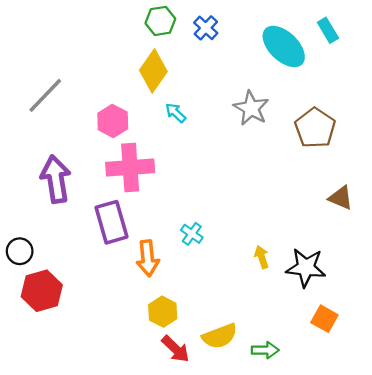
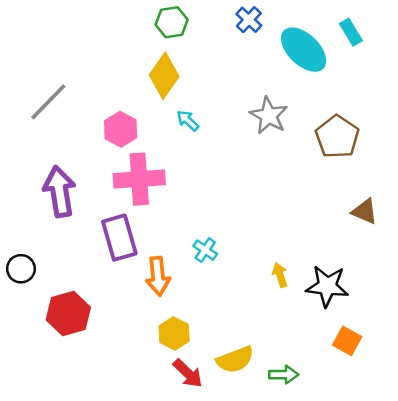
blue cross: (206, 28) -> (249, 20), moved
red hexagon: (42, 291) -> (68, 314), moved

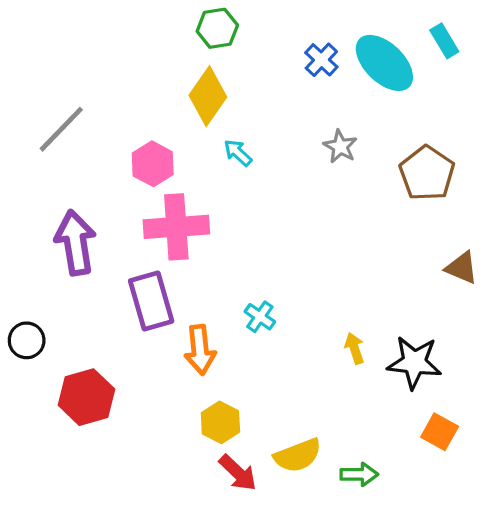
blue cross: (249, 20) -> (321, 60), moved
gray star: (269, 116) -> (340, 146), size x0.7

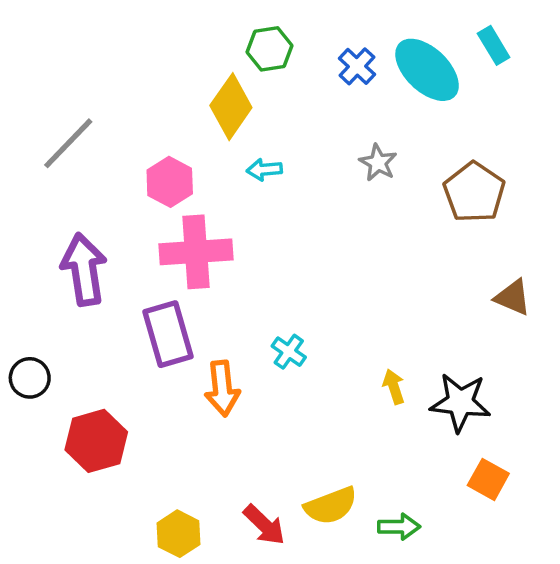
green hexagon: (217, 28) -> (269, 49), moved
cyan arrow: (238, 153) -> (264, 170), turned -48
yellow hexagon: (220, 422) -> (178, 534), moved

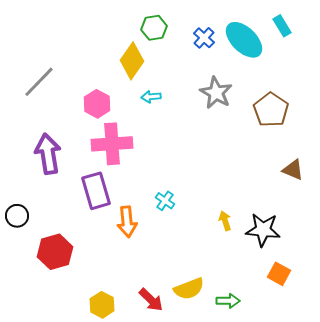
gray star: (378, 163) -> (216, 93), size x1.5

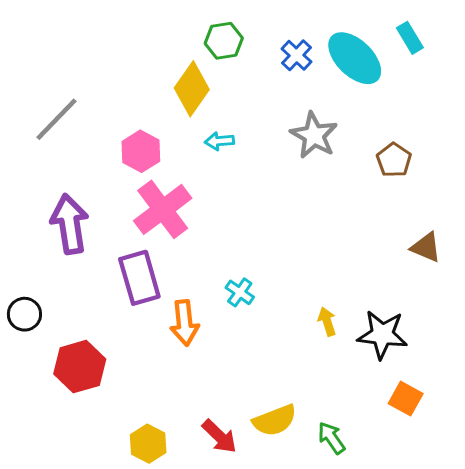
brown pentagon: (271, 110) -> (394, 160), size x0.7
pink cross: (112, 144) -> (163, 209), turned -33
green arrow: (228, 301) -> (331, 438), turned -125

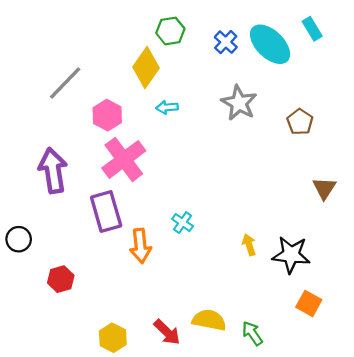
gray line: (56, 119) -> (65, 83), moved
brown triangle: (426, 247) -> (324, 188), turned 40
red hexagon: (80, 367) -> (61, 279), size x0.7
yellow semicircle: (275, 420) -> (209, 320), turned -148

